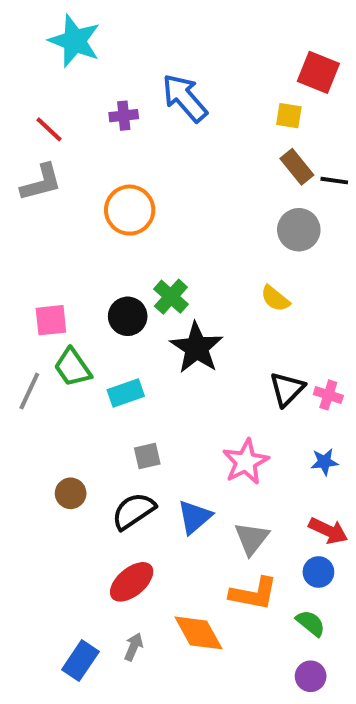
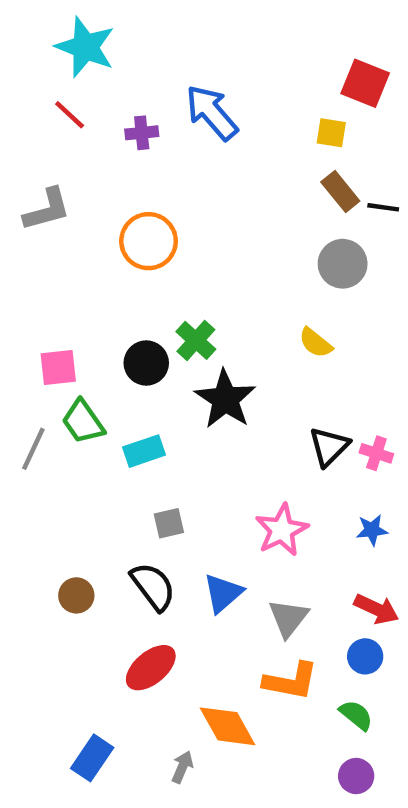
red line: (49, 129) -> (70, 115), moved
brown circle: (71, 493) -> (76, 595), moved
black semicircle: (134, 511) -> (153, 586), turned 87
gray arrow: (134, 647) -> (182, 767), moved

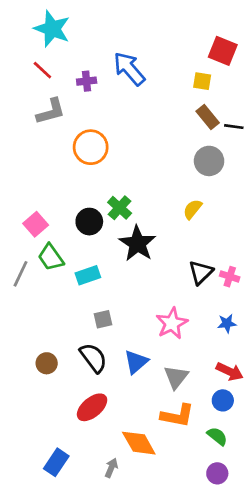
gray L-shape: (47, 210) -> (51, 111), moved
yellow semicircle: (316, 343) -> (193, 209), turned 90
pink square: (58, 368) -> (36, 224), turned -35

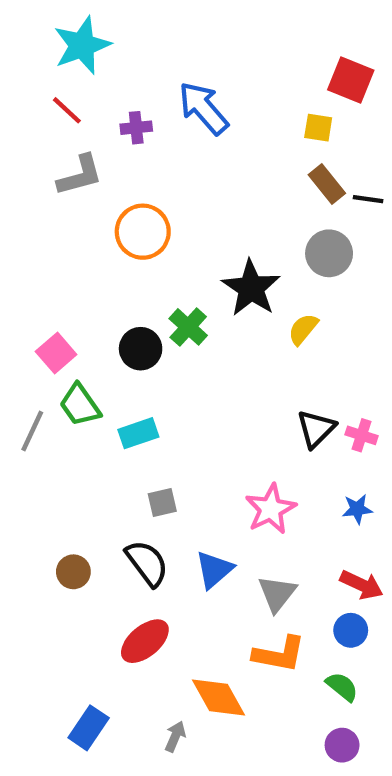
cyan star: (52, 29) -> (82, 45), turned 30
black star: (137, 244) -> (251, 288), moved

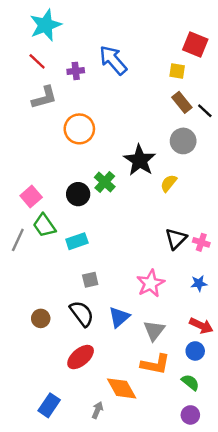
black line: (368, 199) -> (205, 111), turned 35

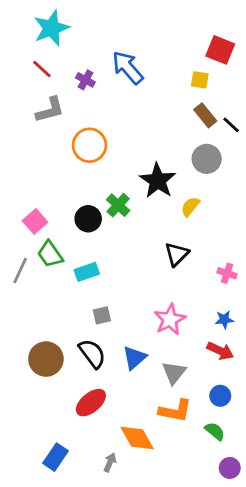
purple cross: (76, 71) -> (85, 80), turned 35
black triangle: (176, 239) -> (177, 254), moved
brown circle: (41, 318) -> (46, 359), size x1.6
red arrow: (201, 326) -> (220, 351), moved
purple circle: (190, 415) -> (230, 468), moved

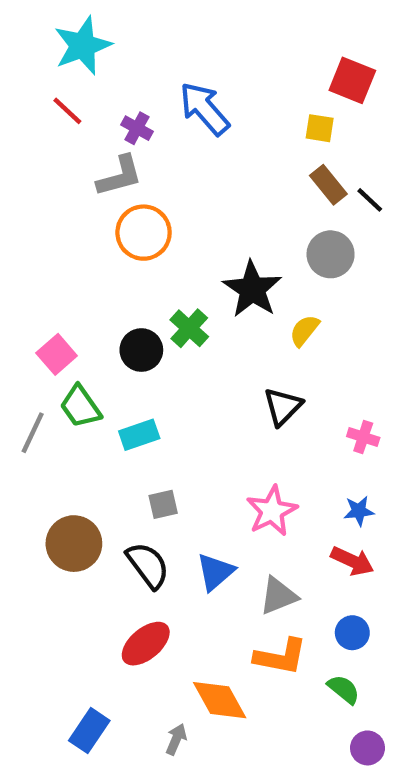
gray L-shape: (50, 110) -> (120, 176), moved
brown circle: (46, 359) -> (74, 544), moved
gray triangle: (174, 373) -> (278, 596), turned 30

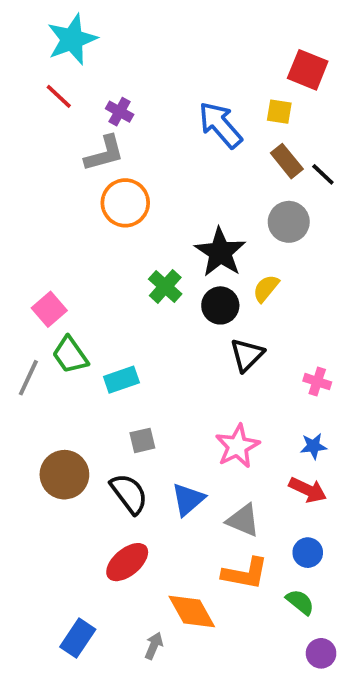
blue arrow: (204, 109) -> (220, 125), moved
black circle: (141, 350) -> (220, 305), moved
gray triangle: (278, 596) -> (243, 520), turned 45

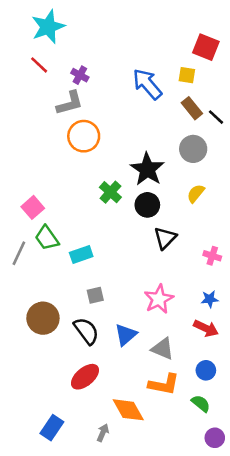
yellow semicircle: (266, 288) -> (196, 193), moved

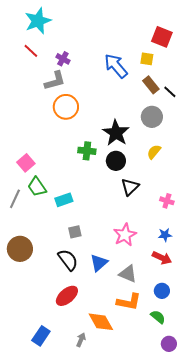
green cross: (110, 192) -> (87, 151), turned -36
brown circle: (43, 318) -> (20, 249), moved

